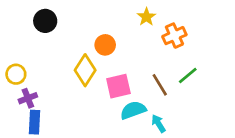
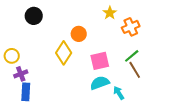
green line: (188, 76) -> (132, 56), moved
brown line: (160, 85) -> (135, 70), moved
pink square: (118, 86) -> (100, 61), moved

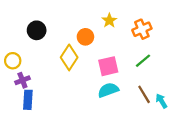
yellow star: (110, 13) -> (109, 21), moved
black circle: (34, 16) -> (37, 30), moved
brown line: (135, 70) -> (144, 94), moved
cyan arrow: (119, 93) -> (161, 101), moved

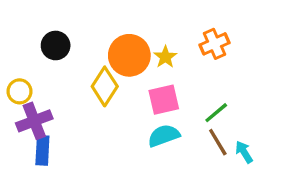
yellow star: (109, 21) -> (165, 57), moved
orange circle: (85, 37) -> (129, 55), size x1.6
green line: (143, 61) -> (216, 113), moved
purple cross: (22, 80) -> (34, 121), size x1.5

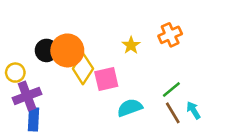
black circle: (56, 45) -> (47, 50), moved
orange circle: (129, 55) -> (67, 50), moved
pink square: (164, 100) -> (106, 79), moved
cyan arrow: (244, 152) -> (193, 110), moved

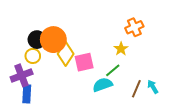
yellow star: (131, 45) -> (121, 49), moved
yellow circle: (15, 73) -> (33, 56), moved
green line: (171, 89) -> (113, 70), moved
brown line: (173, 113) -> (136, 89), turned 54

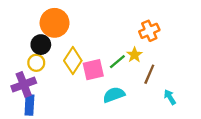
orange circle: (53, 40) -> (55, 23), moved
green line: (113, 70) -> (117, 62), moved
brown line: (136, 89) -> (149, 74), moved

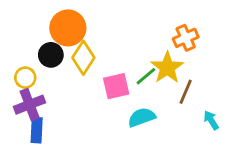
yellow star: (134, 55) -> (167, 68), size x1.6
yellow diamond: (73, 61) -> (83, 58), moved
yellow circle: (36, 63) -> (25, 78), moved

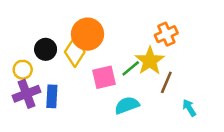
orange circle: (68, 28) -> (88, 34), moved
blue rectangle: (37, 130) -> (52, 96), moved

